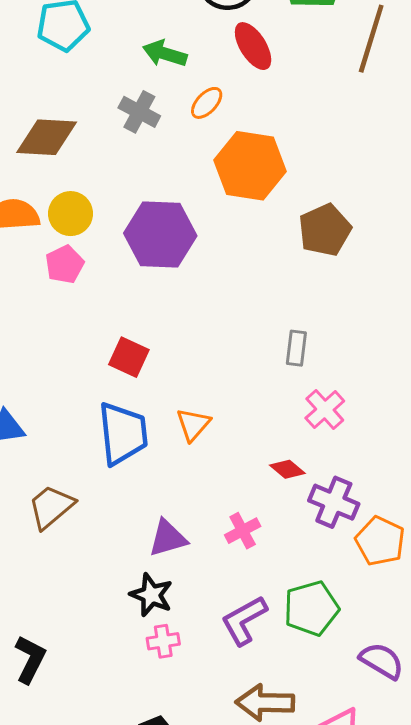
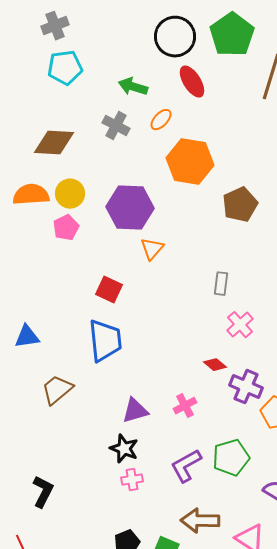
orange triangle: (193, 424) -> (152, 249), moved

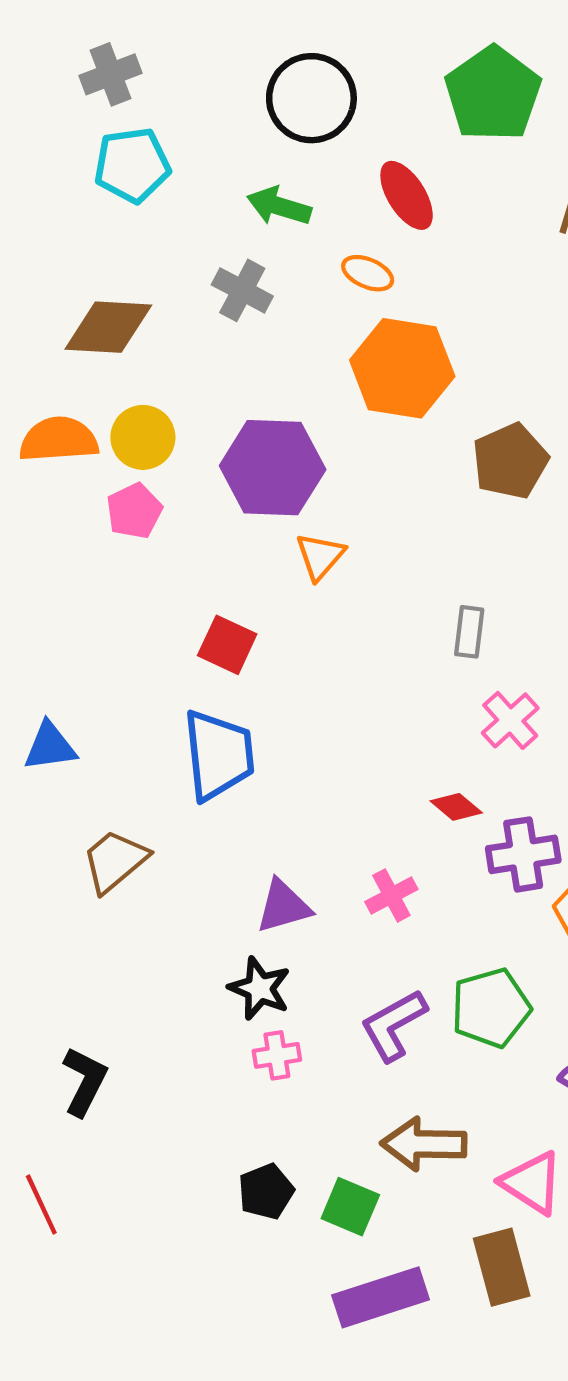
black circle: (175, 37) -> (311, 98), moved
orange ellipse: (161, 120) -> (368, 273), moved, turned 70
purple cross: (246, 387) -> (523, 854), turned -32

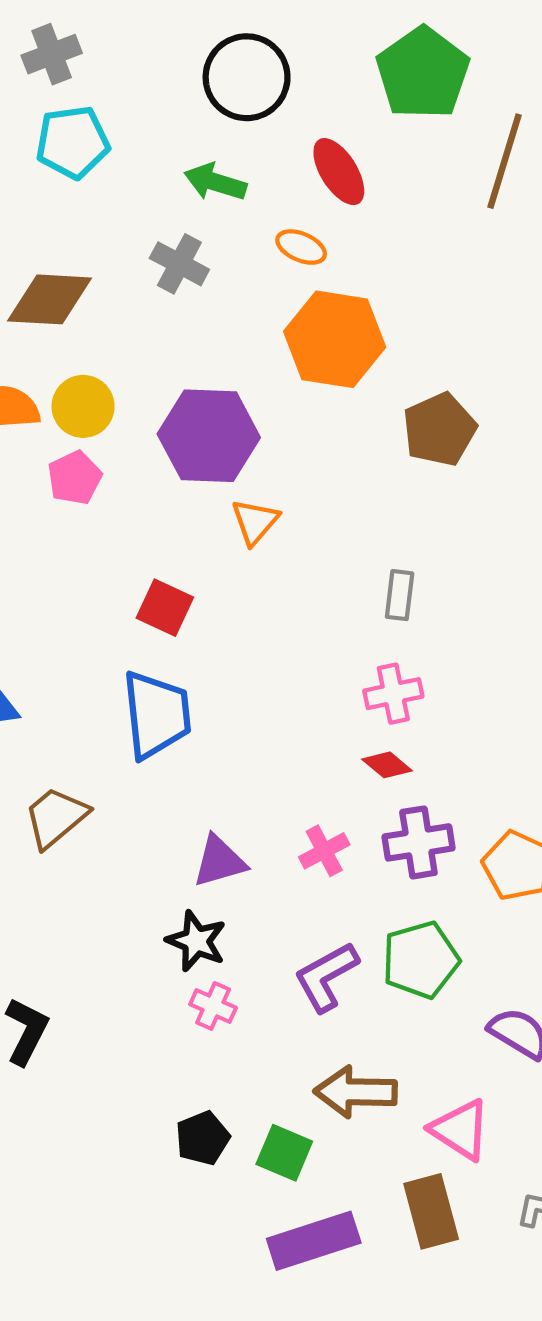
pink cross: (510, 720) -> (393, 694), moved, turned 30
purple cross: (523, 854) -> (418, 842), moved
pink cross: (277, 1055) -> (213, 1006), turned 33

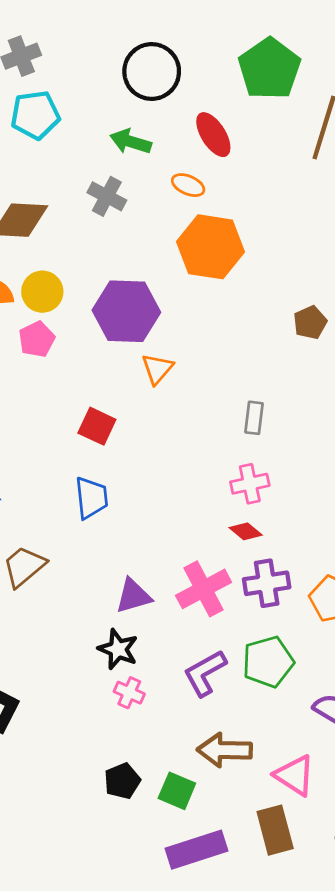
brown pentagon: (439, 429) -> (310, 322), moved, size x0.7
blue trapezoid: (156, 715) -> (91, 498), size x0.7
pink cross: (324, 851) -> (204, 589), size x1.6

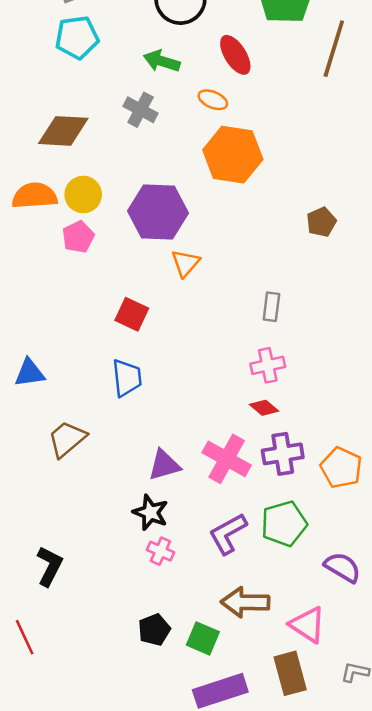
pink cross: (204, 589) -> (227, 459), turned -33

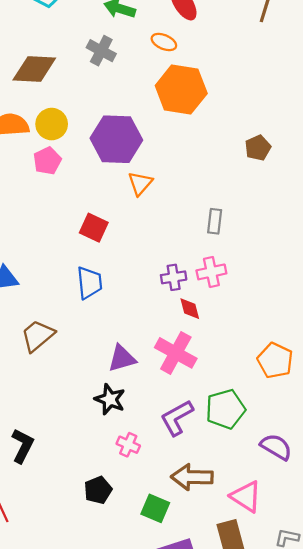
red diamond: (264, 408) -> (190, 309), moved, turned 35
purple cross: (283, 454) -> (174, 277), moved, size x0.7
pink cross: (160, 551) -> (128, 445), moved
black pentagon: (154, 630) -> (98, 490), moved

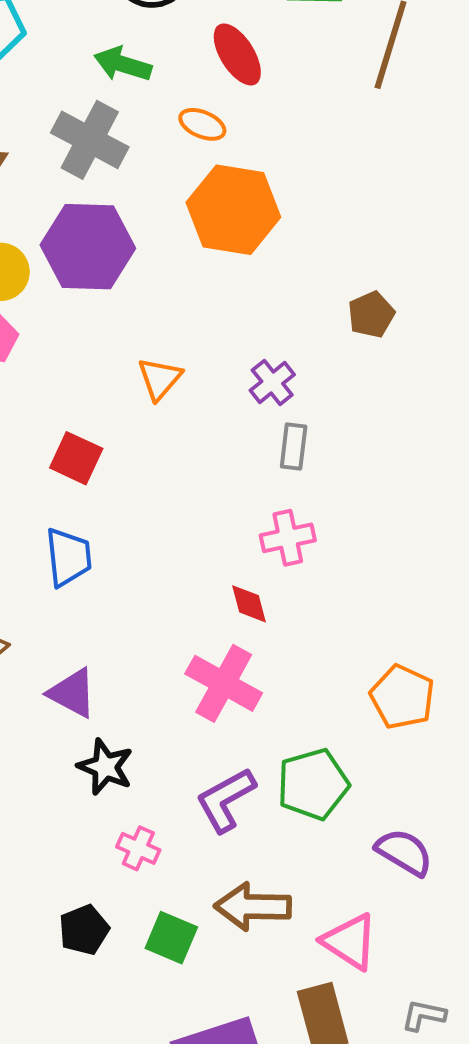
gray cross: (101, 51) -> (90, 140), size x1.4
purple hexagon: (116, 139) -> (88, 247), moved
purple cross: (174, 277) -> (272, 383), moved, turned -30
purple triangle: (122, 358) -> (72, 693), moved, turned 44
green square: (155, 508) -> (171, 938), moved

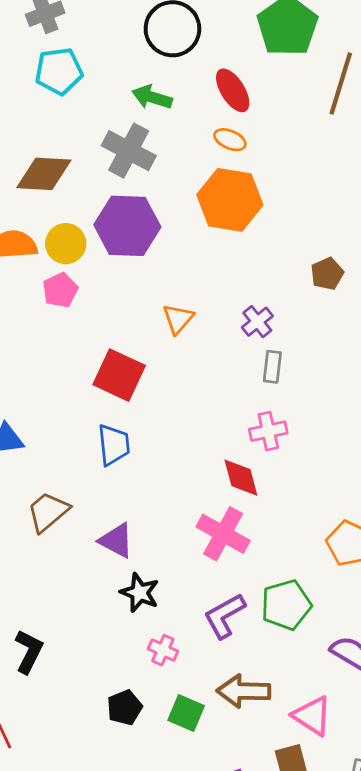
orange ellipse: (202, 124) -> (230, 140), moved
red square: (76, 458) -> (119, 375), size x1.4
red diamond: (249, 604) -> (241, 478), size x1.4

